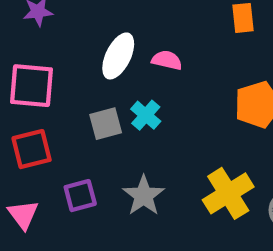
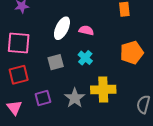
cyan cross: (146, 115) -> (85, 58), moved
yellow cross: (228, 193) -> (103, 90), moved, turned 30

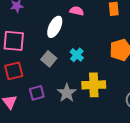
pink semicircle: (86, 30) -> (77, 11), moved
gray square: (56, 62) -> (49, 59), turned -35

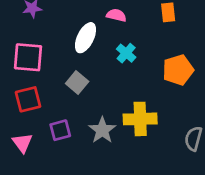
cyan cross: (77, 55) -> (126, 53), moved

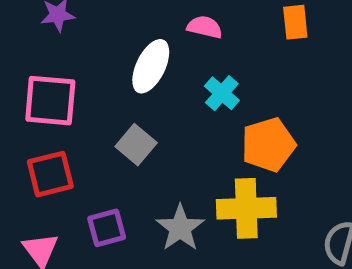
orange pentagon: (178, 70) -> (268, 145), moved

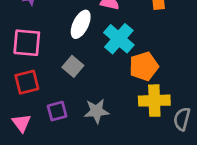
cyan cross: (222, 93) -> (119, 39), size x1.6
yellow cross: (246, 208) -> (154, 101), moved
gray star: (180, 228) -> (96, 111), turned 30

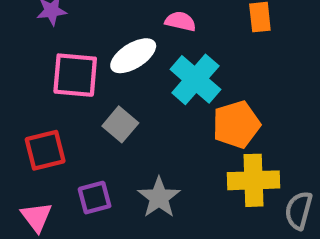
white ellipse: (81, 24) -> (133, 56), turned 32
pink square: (27, 43) -> (75, 75), moved
gray star: (96, 111) -> (159, 198), turned -30

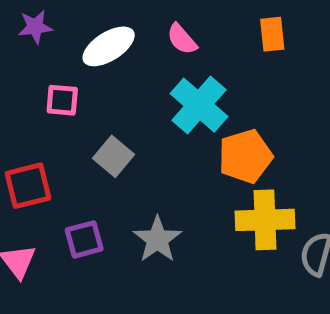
pink semicircle: (180, 21) -> (182, 39), turned -144
white ellipse: (133, 56) -> (109, 46), moved
pink square: (75, 75) -> (62, 100), size x0.6

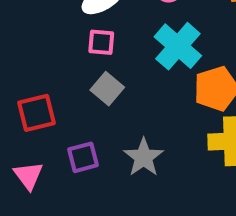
pink square: (62, 100) -> (101, 42), moved

